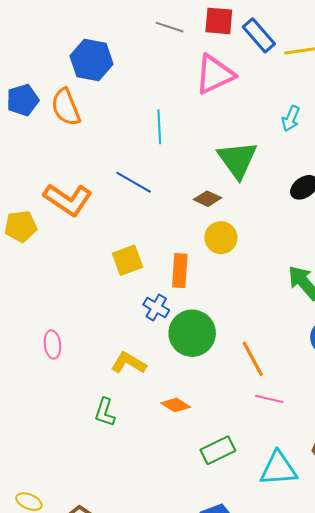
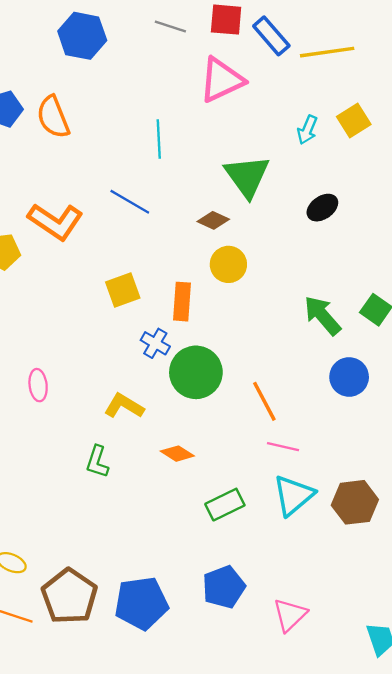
blue hexagon: (91, 60) -> (82, 36), moved
cyan triangle: (278, 469) -> (293, 495), moved, turned -36

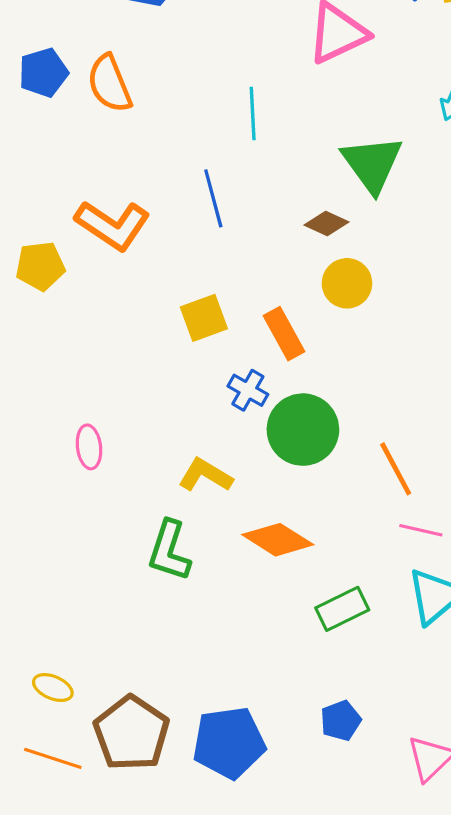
blue line: (130, 202) -> (213, 198), turned 45
orange rectangle: (182, 302) -> (284, 334), turned -33
orange diamond: (177, 454) -> (278, 540), size x1.5
green L-shape: (97, 462) -> (169, 551), size x1.4
blue pentagon: (224, 587) -> (341, 721), size x0.7

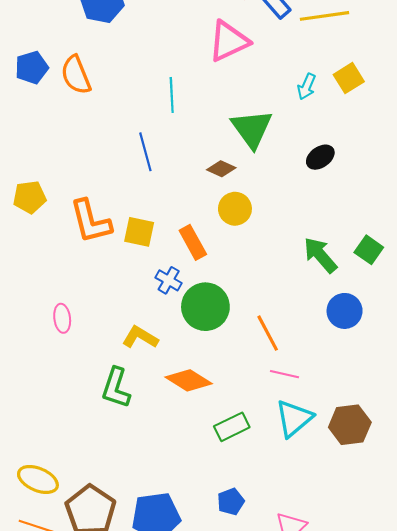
orange L-shape: (113, 225) -> (91, 221), moved, turned 42
yellow square: (204, 318) -> (139, 232), turned 32
yellow ellipse: (53, 688) -> (38, 479), size x1.5

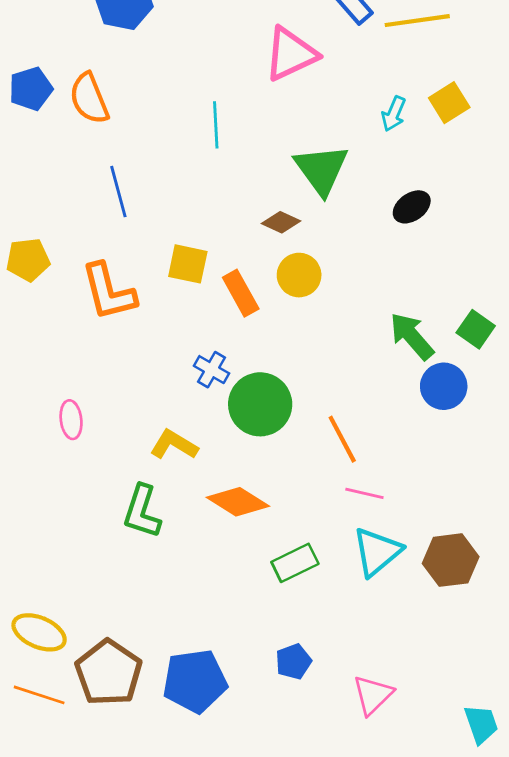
blue line: (145, 152) -> (118, 192), moved
yellow square: (139, 232) -> (188, 264), moved
orange rectangle: (193, 242) -> (241, 293), moved
blue circle: (345, 311) -> (444, 386), moved

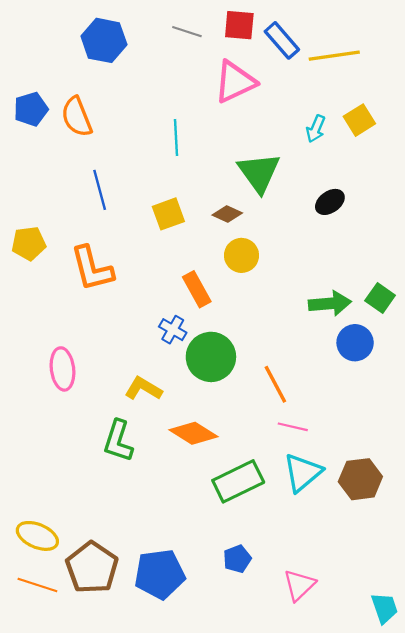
yellow square: (188, 264) -> (168, 214), moved, turned -32
orange rectangle: (241, 293) -> (197, 289), moved
green arrow: (412, 336) -> (330, 303), turned 126
pink ellipse: (71, 420) -> (62, 369), size x1.4
green rectangle: (295, 563) -> (238, 481), size x1.4

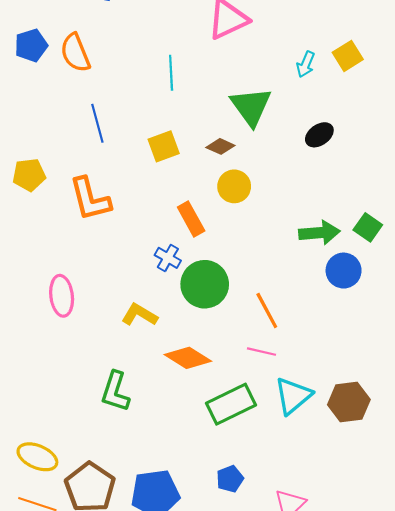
pink line: (293, 427) -> (261, 352), moved
green L-shape: (118, 441) -> (115, 392), moved

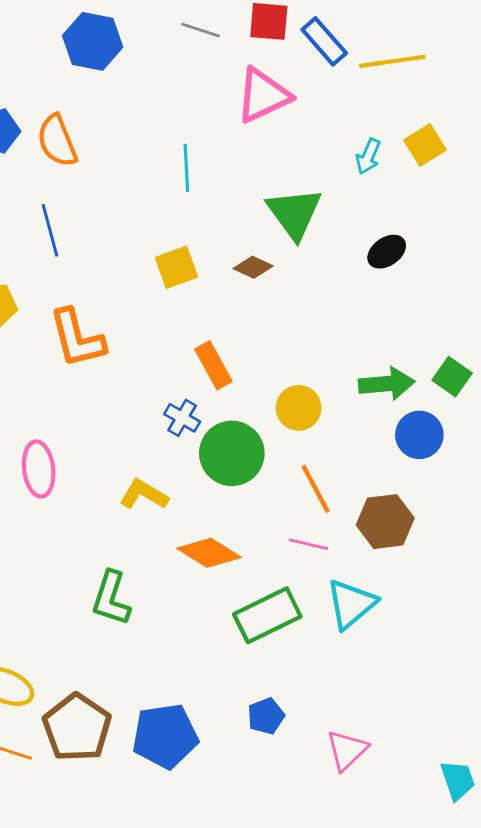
blue line: (97, 123) -> (50, 230), moved
yellow circle: (234, 186) -> (299, 408), moved
brown hexagon: (349, 402) -> (385, 522), moved

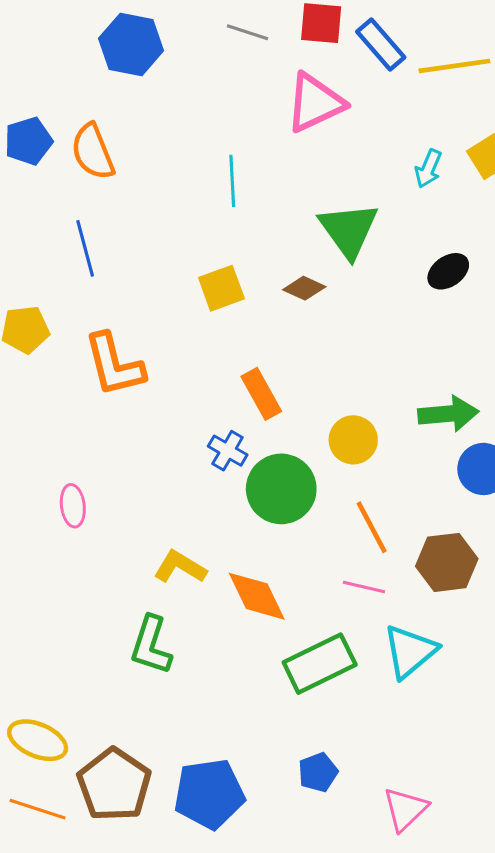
pink ellipse: (39, 469) -> (73, 506), size x0.7
yellow L-shape: (144, 495) -> (180, 567), moved
orange diamond: (209, 553) -> (257, 596), turned 32

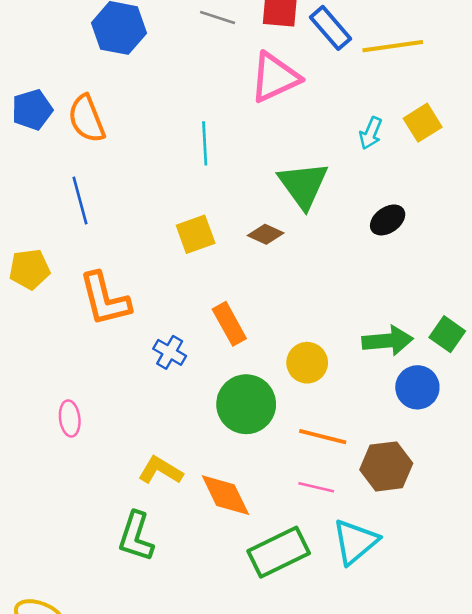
blue cross: (228, 451) -> (170, 352), moved
orange line: (372, 527) -> (323, 437), turned -48

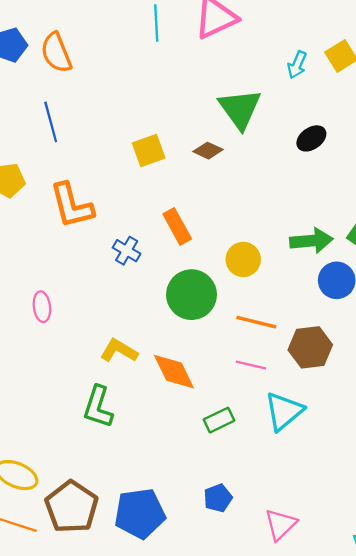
cyan line: (205, 143) -> (156, 23), moved
green rectangle: (279, 552) -> (219, 420), size x0.6

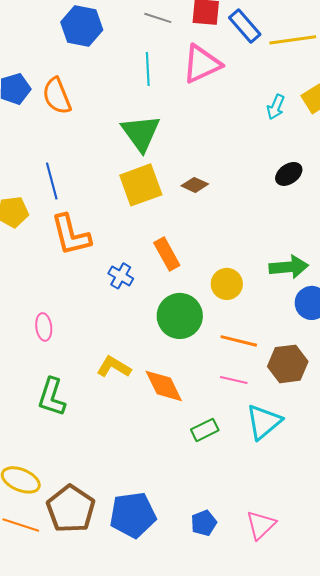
green triangle: (240, 109) -> (141, 133), moved
blue line: (51, 122) -> (52, 181), moved
yellow square: (149, 151) -> (141, 185), size x1.4
green L-shape: (98, 407) -> (52, 397), moved
blue pentagon: (218, 498) -> (204, 523), moved

